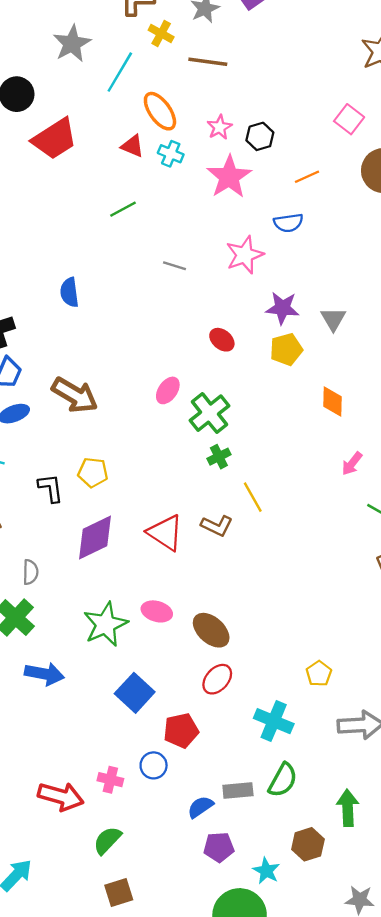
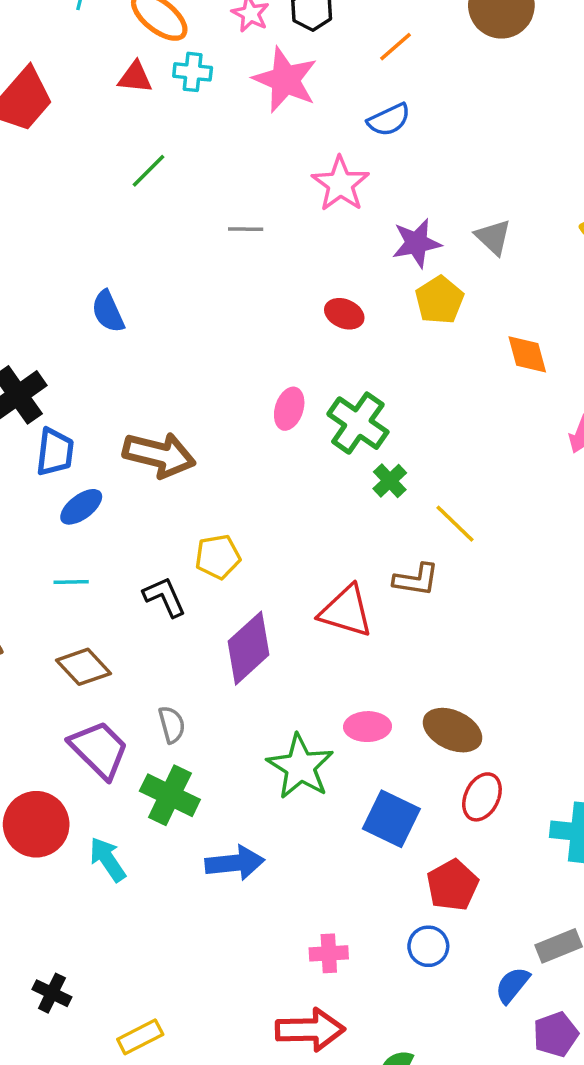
blue square: (135, 693) -> (391, 819), moved
pink cross: (110, 780) -> (329, 953), moved

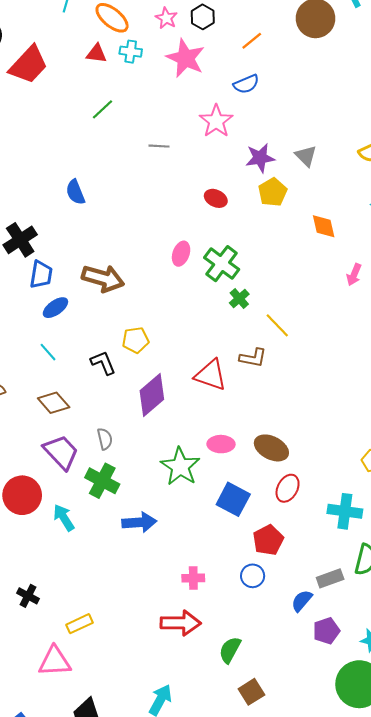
cyan line: (71, 582) -> (48, 352), turned 48

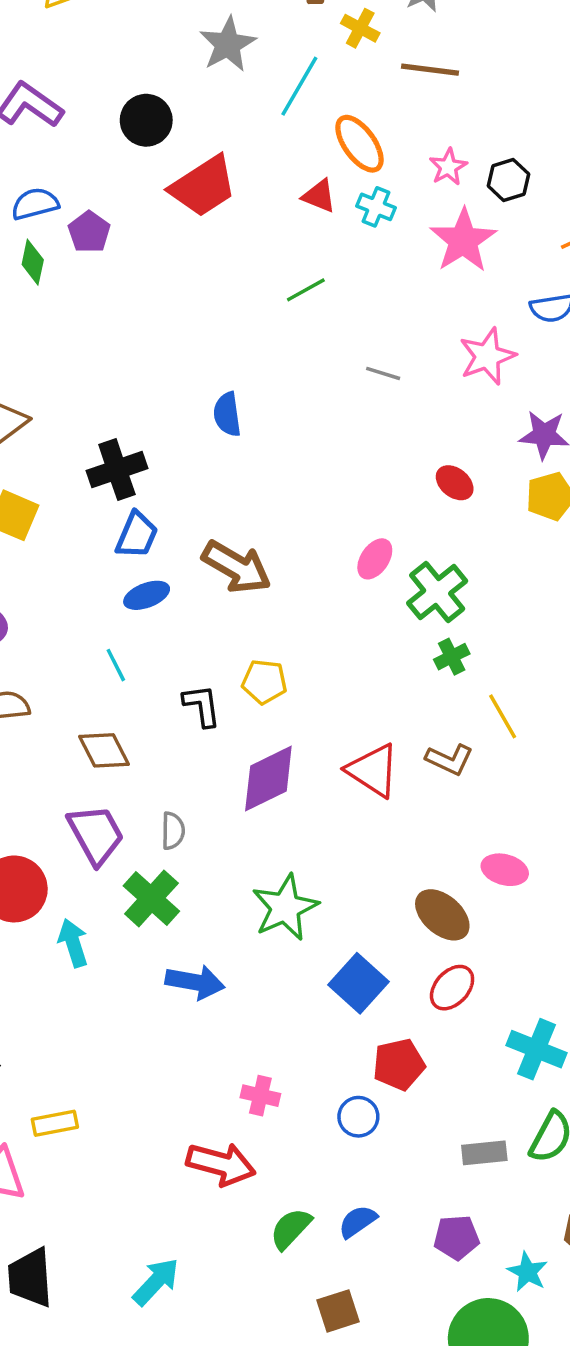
pink ellipse: (221, 444) -> (505, 870), moved
blue semicircle: (302, 601) -> (358, 1222), moved
brown square: (251, 692) -> (338, 1311), moved

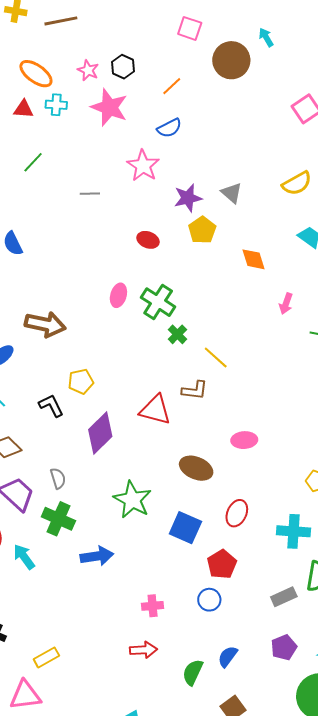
brown ellipse: (442, 915) -> (196, 468), moved
red arrow: (221, 1164) -> (143, 650), size x0.7

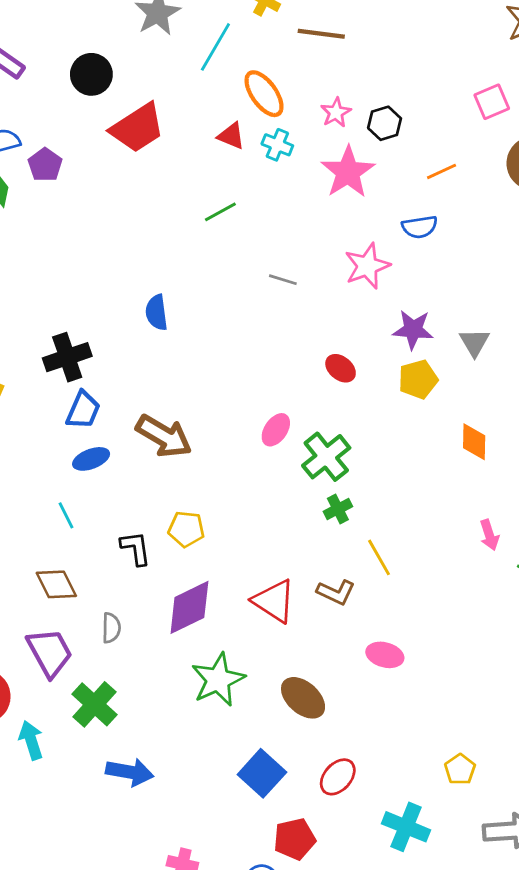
pink square: (190, 28) -> (492, 102), turned 30
pink arrow: (286, 304) -> (489, 535), moved, turned -55
pink ellipse: (244, 440) -> (385, 655), moved
gray semicircle: (58, 478) -> (111, 628), moved
green star: (132, 500) -> (218, 680), moved

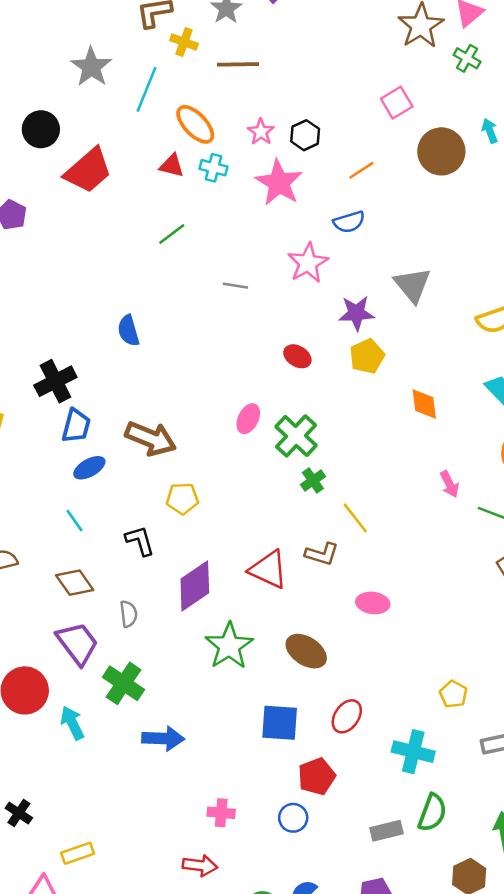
gray triangle: (474, 342) -> (412, 285), moved, size x1.4
yellow pentagon: (186, 529) -> (182, 498), moved
blue square: (262, 773) -> (280, 723), turned -30

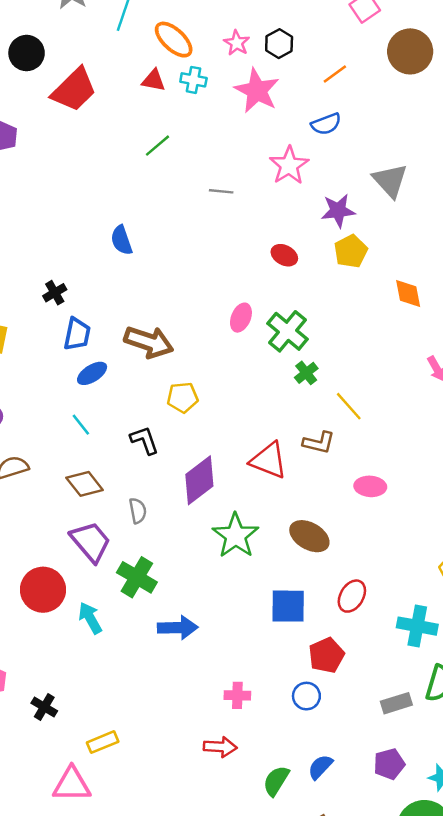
black cross: (55, 381) -> (55, 293), size x0.6

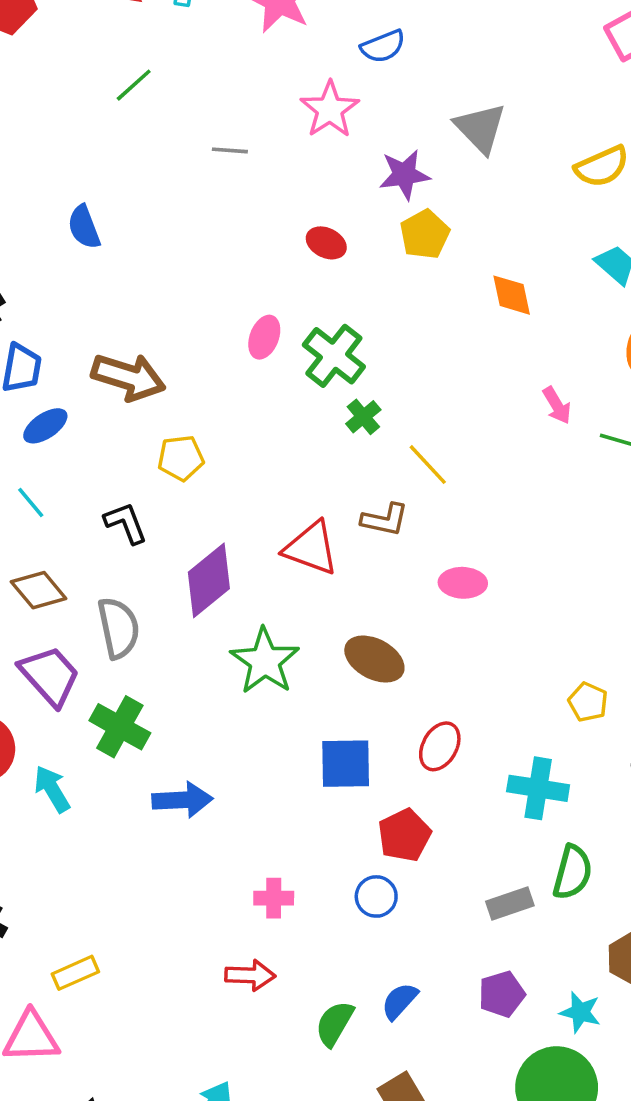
gray semicircle: (138, 511) -> (118, 628), size x1.6

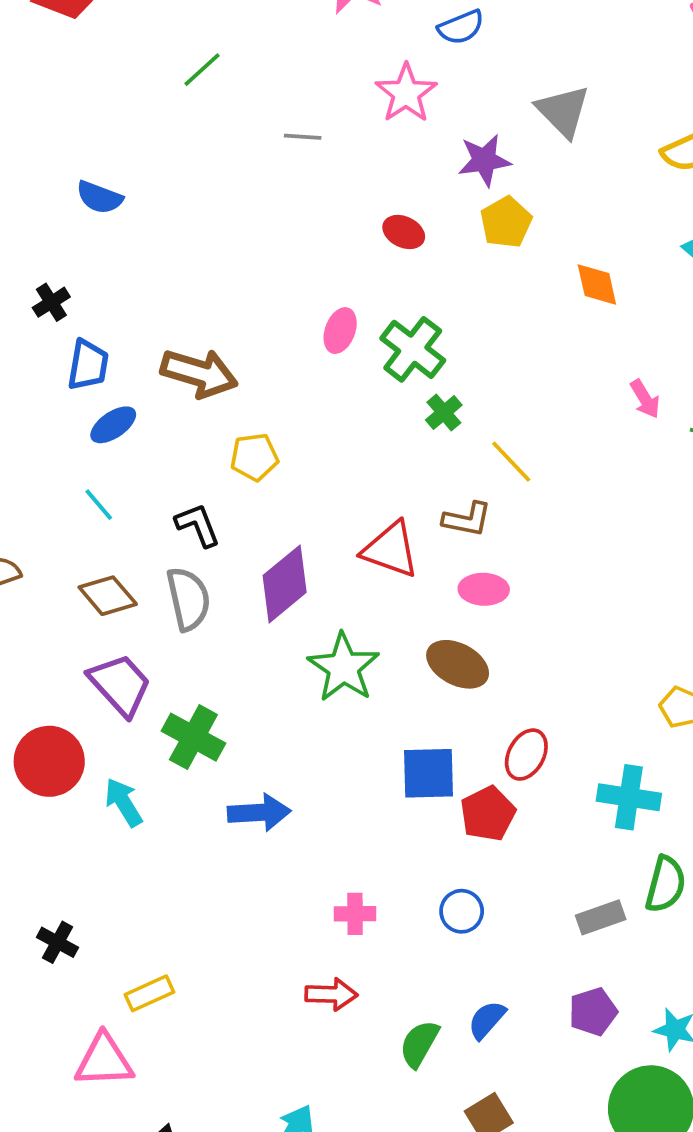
blue semicircle: (84, 227) -> (99, 197), moved, turned -48
pink ellipse: (463, 583) -> (484, 589), moved
gray semicircle: (118, 628) -> (188, 599), moved
red pentagon: (404, 835) -> (488, 814), moved

